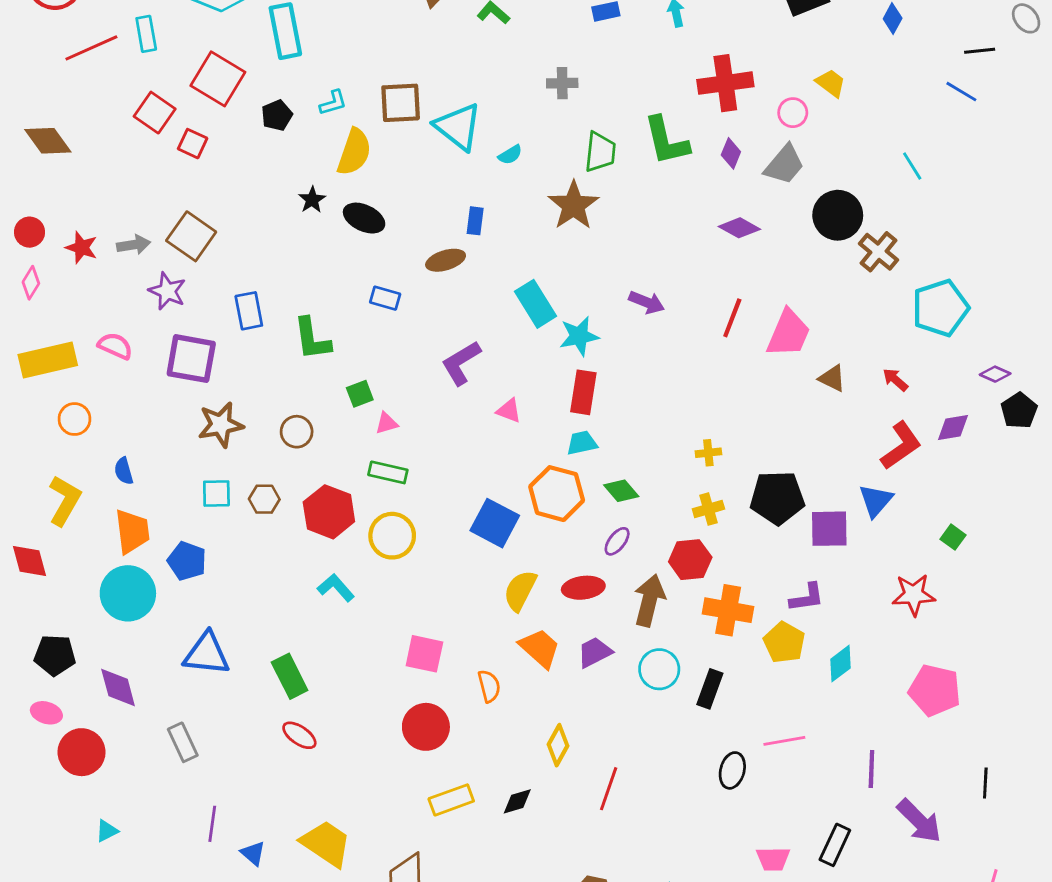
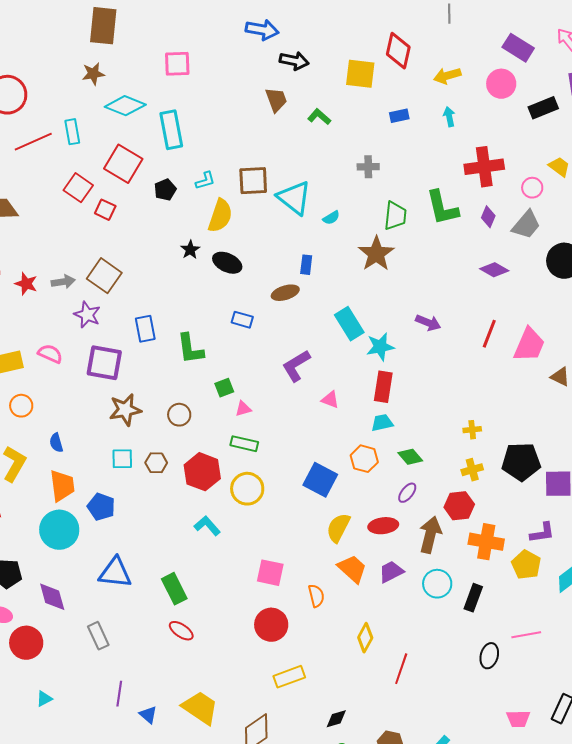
orange hexagon: (557, 494) -> (364, 459), size x0.7
black diamond: (517, 801) -> (336, 719), moved

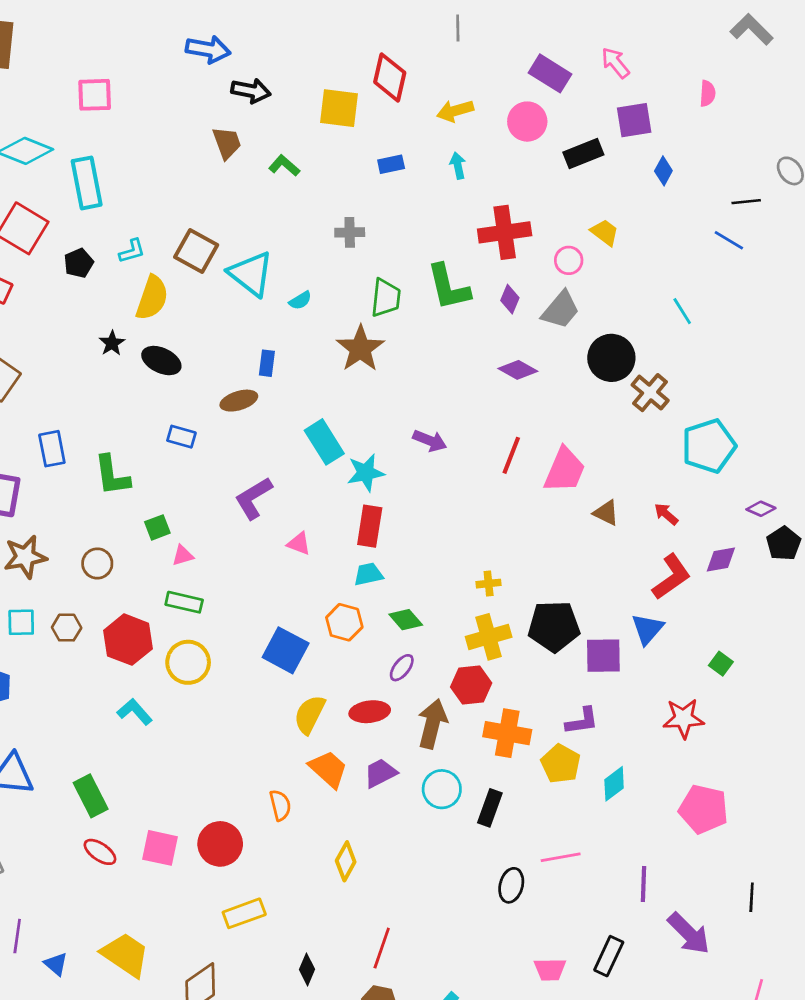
brown square: (253, 181) -> (196, 251), turned 32
yellow cross: (472, 470) -> (489, 637), size x1.5
pink square: (270, 573) -> (160, 848), moved
red line: (401, 669) -> (382, 948), moved
black diamond: (336, 719) -> (307, 969), turned -50

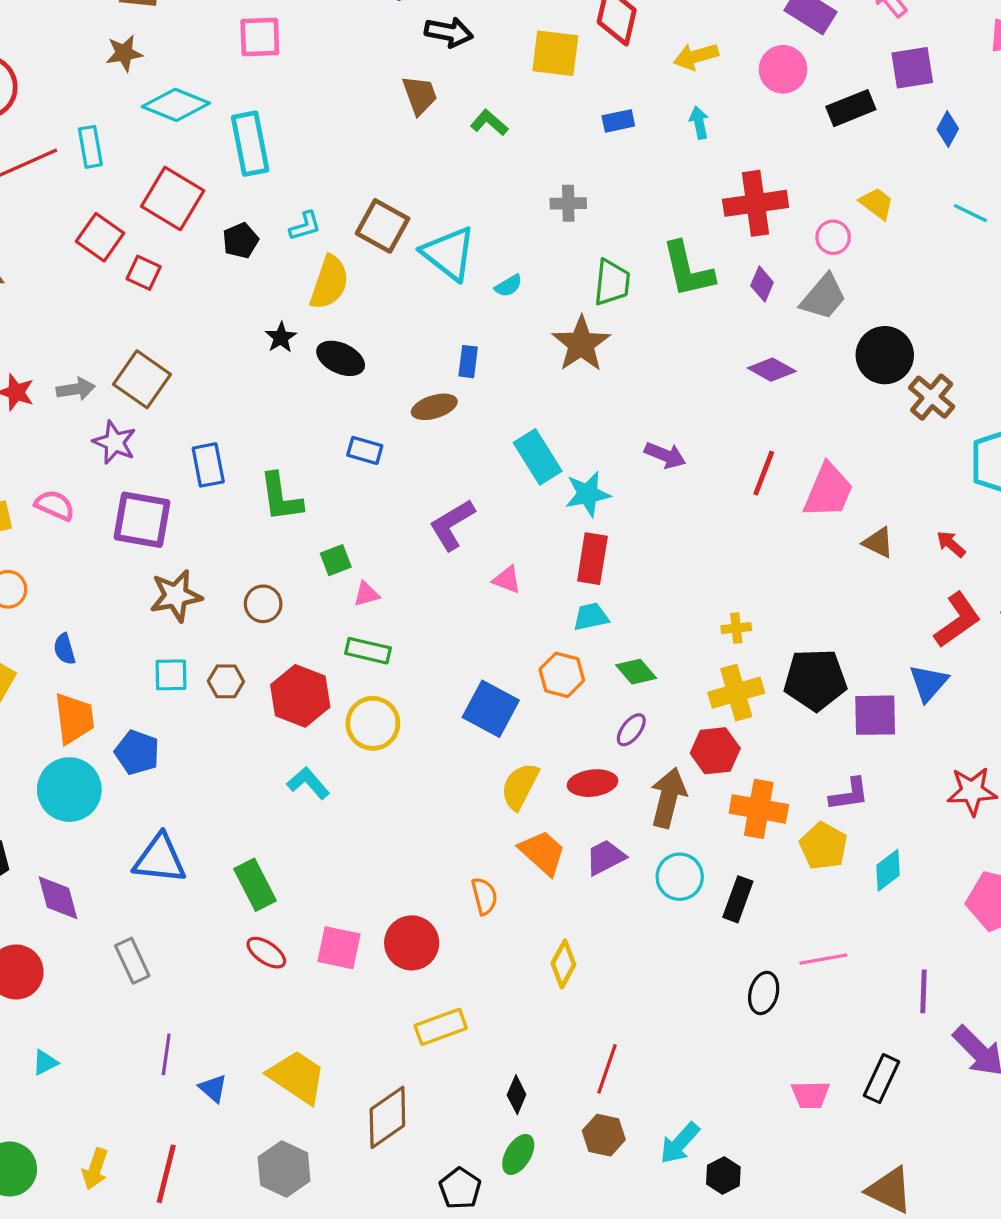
cyan line: (682, 311) -> (970, 213), moved, turned -32

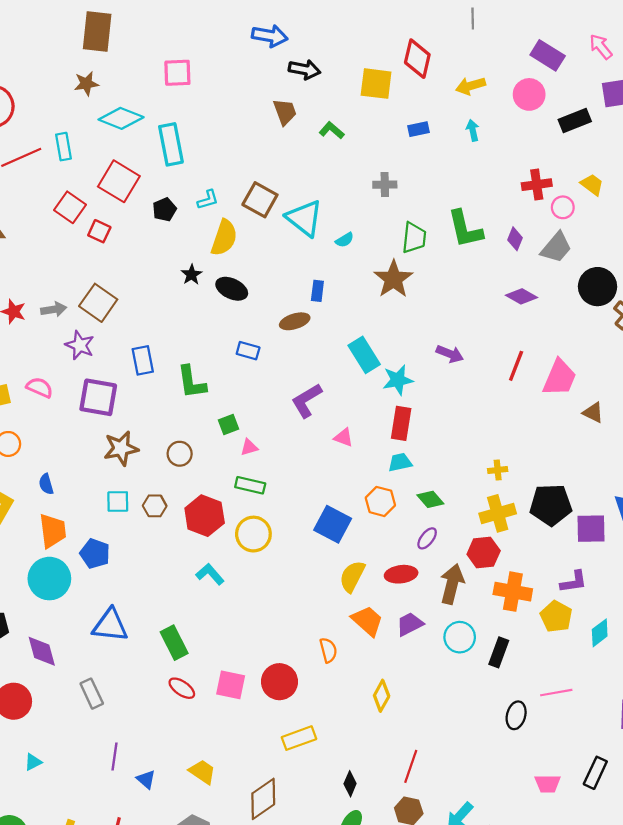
red cross: (756, 203) -> (537, 185), moved, size x0.7
yellow trapezoid: (297, 1077) -> (202, 772), size x0.7

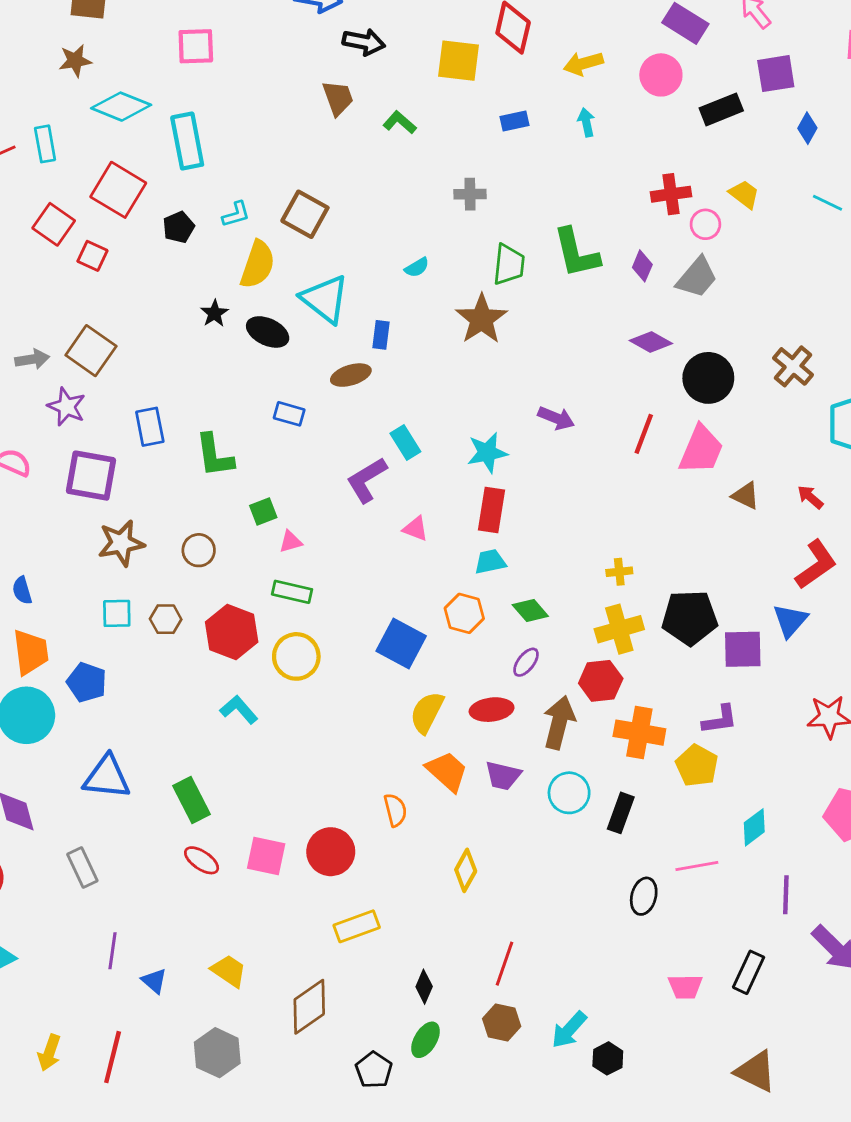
cyan triangle: (304, 218) -> (325, 299), moved
black circle: (598, 287) -> (708, 378), moved
cyan rectangle: (364, 355) -> (405, 443), moved, size x0.7
purple trapezoid: (410, 624) -> (503, 776), turned -140
cyan diamond: (600, 633) -> (754, 827), moved

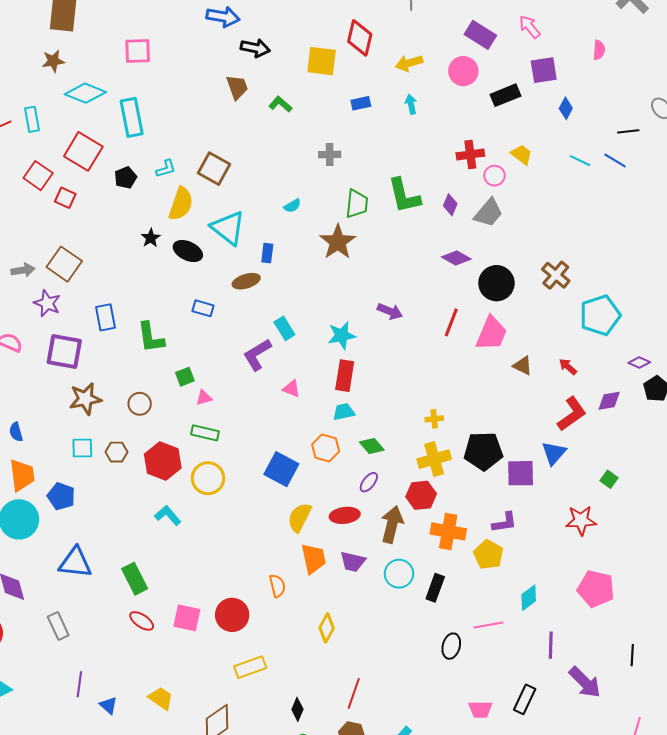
orange trapezoid: (447, 771) -> (314, 559), turned 36

